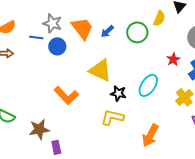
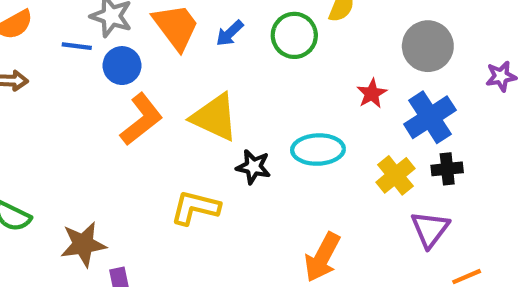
cyan ellipse: (148, 85) -> (318, 150), turned 55
orange L-shape: (66, 95) -> (141, 119), moved, turned -85
yellow L-shape: (112, 117) -> (195, 208), moved

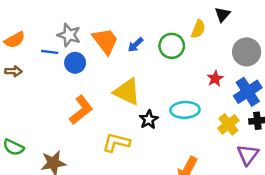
orange L-shape: (141, 119) -> (81, 110), moved
black star: (253, 167) -> (149, 120), turned 30

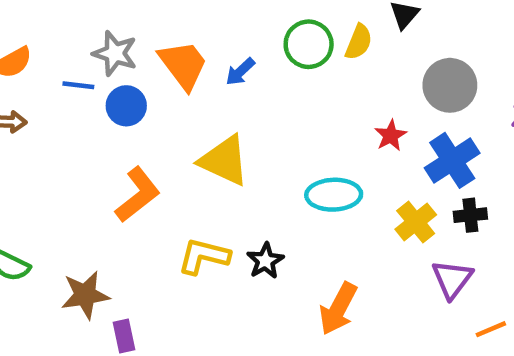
green circle: (172, 46) -> (309, 44), moved
black star: (149, 120) -> (265, 261), moved

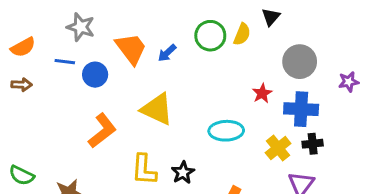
gray star: (115, 53) -> (81, 27), moved
blue cross: (452, 160) -> (301, 109), turned 36
yellow L-shape: (204, 256) -> (144, 170), turned -100

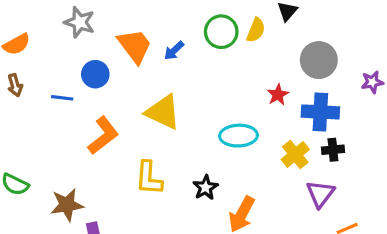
blue line: (65, 62) -> (62, 98), moved
brown arrow: (22, 85) -> (15, 85), turned 72
black star: (183, 173) -> (205, 188), moved

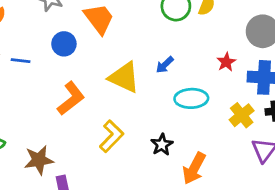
blue arrow: (174, 51) -> (165, 65), moved
blue line: (62, 98) -> (21, 61), moved
yellow L-shape: (149, 178) -> (112, 136), turned -140

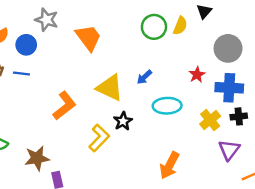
blue circle: (64, 44) -> (26, 45), moved
black star: (162, 145) -> (123, 121), moved

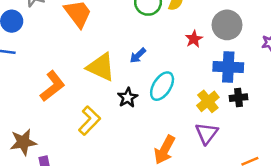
red star: (197, 75) -> (194, 39), moved
cyan ellipse: (167, 106) -> (162, 86), turned -56
black star: (123, 121) -> (128, 98), moved
purple triangle: (229, 150) -> (207, 133), moved

